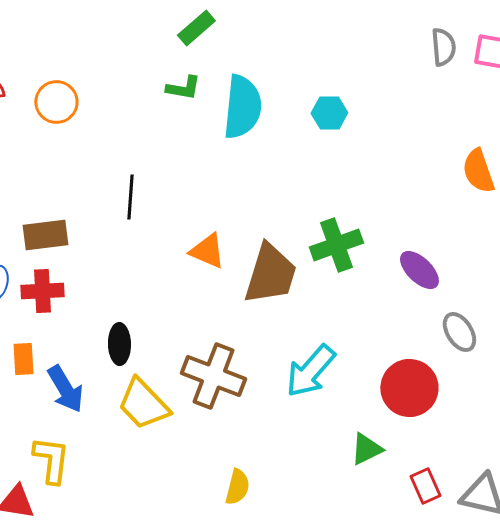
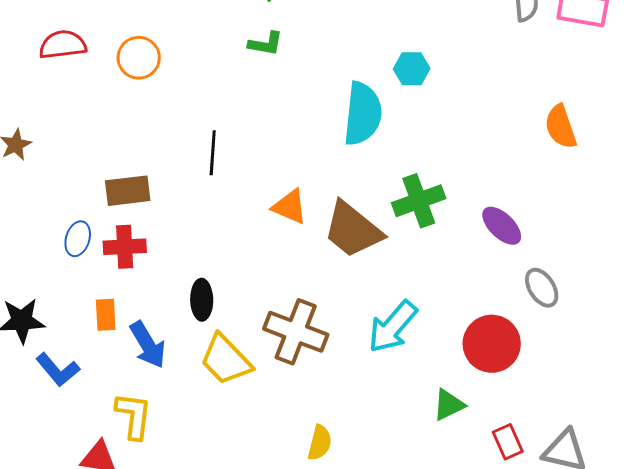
cyan semicircle: (242, 107) -> (363, 114), moved
brown trapezoid: (270, 274) -> (353, 230), turned 112

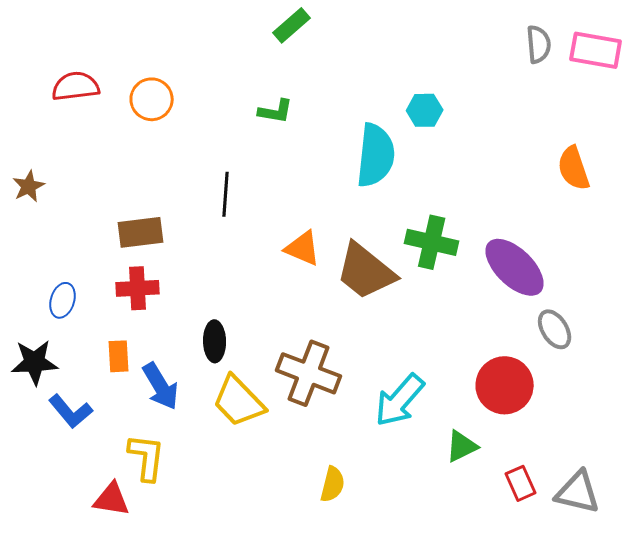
green L-shape: (266, 44) -> (276, 111), moved
green cross: (419, 201) -> (432, 242), turned 33
purple ellipse: (502, 226) -> (515, 267), size x1.5
blue ellipse: (78, 239) -> (63, 300), moved
cyan arrow: (393, 327) -> (400, 400), moved

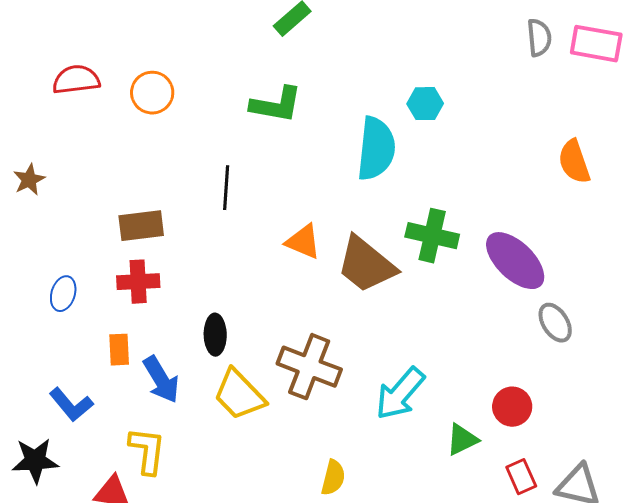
green L-shape: (276, 111) -> (276, 105), size x1.5
black star: (35, 362) -> (35, 461), moved
red circle: (505, 385) -> (512, 407), moved, size x0.7

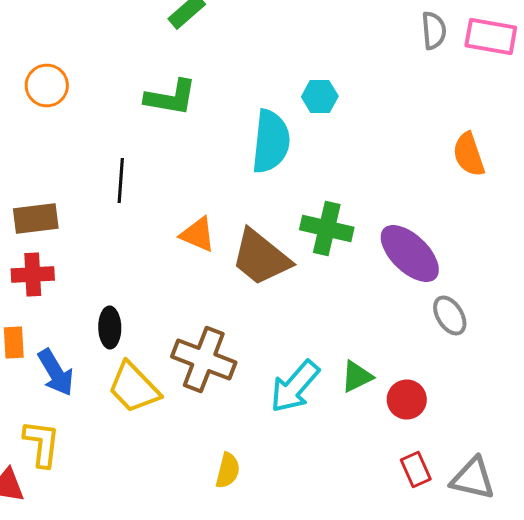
green triangle: (462, 440) -> (357, 376), moved

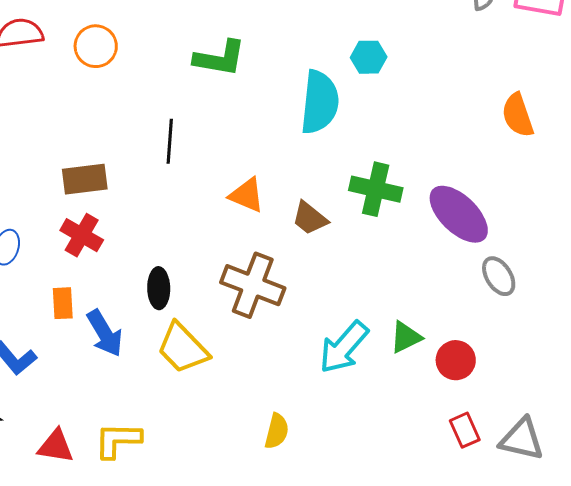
brown trapezoid: (261, 258) -> (310, 218), size x0.6
red cross: (33, 274) -> (82, 235), turned 33
brown cross: (204, 360) -> (253, 285), moved
yellow L-shape: (42, 444) -> (118, 440), moved, turned -96

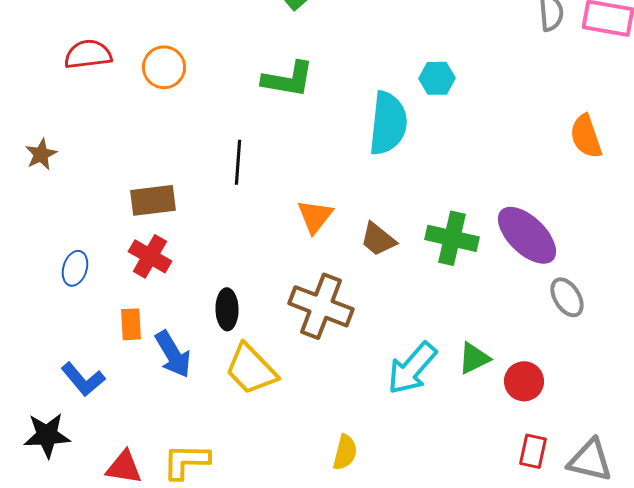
green cross: (376, 189) -> (452, 238), moved
orange triangle: (247, 195) -> (315, 216), turned 45
red rectangle: (465, 430) -> (533, 451), turned 36

